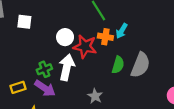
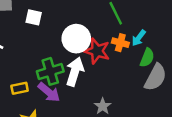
white circle: (65, 37) -> (76, 39), size x1.5
green semicircle: (118, 65) -> (147, 58), moved
green cross: (44, 69) -> (50, 71), size x1.5

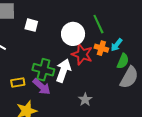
white circle: (76, 39) -> (73, 34), moved
green cross: (50, 71) -> (43, 70), turned 30

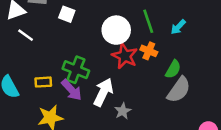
cyan arrow: (117, 45) -> (178, 27), moved
white arrow: (63, 71) -> (103, 92), moved

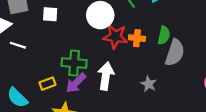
orange cross: (149, 51) -> (137, 38), moved
purple arrow: (72, 90) -> (76, 83), turned 105
gray star: (123, 111) -> (149, 84), moved

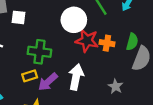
white square: (50, 14) -> (19, 17), moved
green cross: (74, 63) -> (39, 52), moved
yellow rectangle: (47, 84) -> (30, 76), moved

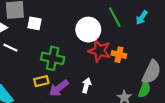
green semicircle: (132, 42) -> (144, 89), moved
white arrow: (76, 77) -> (86, 85), size x0.6

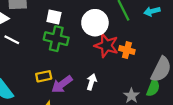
cyan arrow: (142, 18) -> (152, 11), turned 40
white square: (35, 23) -> (54, 17), moved
green cross: (53, 58) -> (56, 39), moved

